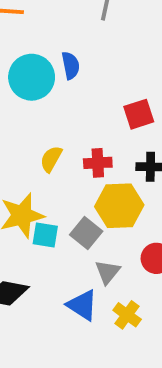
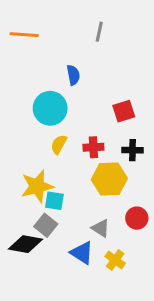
cyan circle: (32, 77) -> (50, 108), moved
gray square: (86, 233) -> (46, 225), moved
gray triangle: (108, 272) -> (101, 228), turned -36

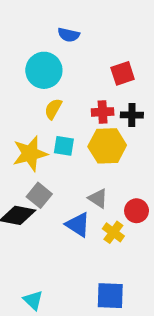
blue semicircle: (73, 75) -> (69, 35), turned 114
red cross: (93, 147) -> (103, 112), moved
cyan square: (54, 201) -> (64, 146), moved
red circle: (137, 218) -> (137, 211), moved

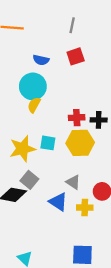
blue semicircle: (69, 35) -> (41, 60), moved
red square: (123, 73) -> (76, 56), moved
yellow semicircle: (53, 109) -> (34, 105), moved
yellow cross: (113, 232) -> (85, 208), turned -35

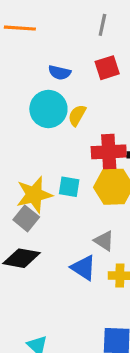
yellow semicircle: (34, 105) -> (77, 115), moved
red cross: (77, 118) -> (109, 152), size x1.5
gray square: (29, 180) -> (26, 218), moved

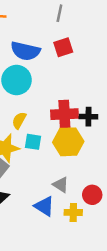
blue semicircle: (60, 72) -> (25, 51), size x1.6
yellow semicircle: (77, 115) -> (19, 120), moved

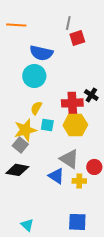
red square: (63, 47) -> (77, 38), moved
black cross: (88, 117) -> (91, 95), moved, turned 32
gray triangle: (61, 185) -> (69, 159), size x1.5

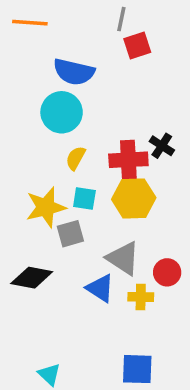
yellow semicircle: (36, 108) -> (76, 158), moved
gray square: (20, 145) -> (70, 234), moved, turned 35

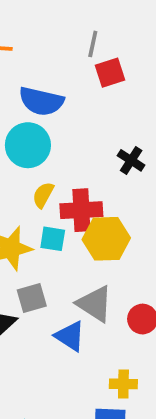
black cross: (162, 146) -> (131, 160), moved
red cross: (128, 160) -> (81, 210), moved
gray square: (70, 234) -> (32, 298), moved
yellow cross: (141, 297) -> (123, 384), moved

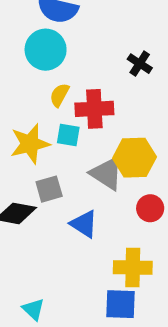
yellow hexagon: (106, 239) -> (134, 158), moved
gray triangle: (95, 304) -> (107, 173), moved
yellow cross: (123, 384) -> (133, 268), size x1.5

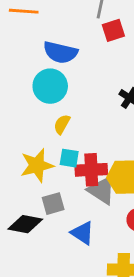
red cross: (94, 109) -> (91, 170), moved

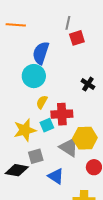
blue semicircle: (60, 52) -> (41, 53), turned 95
cyan square: (69, 158) -> (47, 125), turned -32
red cross: (91, 170) -> (62, 114), moved

